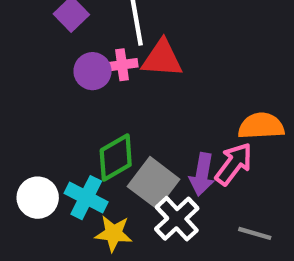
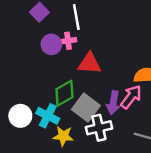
red triangle: (162, 58) -> (89, 63), moved
white cross: (177, 219) -> (99, 128), turned 30

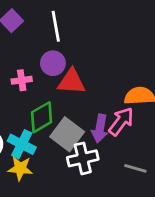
pink cross: (68, 41) -> (22, 80), moved
purple circle: (51, 44) -> (53, 63), moved
yellow star: (63, 136) -> (20, 168), moved

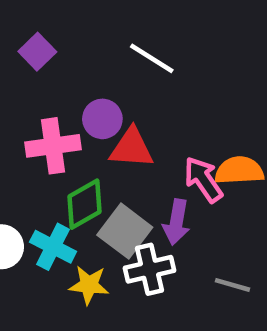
white line: (56, 26) -> (152, 58), moved, turned -48
pink cross: (22, 80) -> (53, 146), size x1.6
pink arrow: (121, 121) -> (203, 179), moved, turned -72
yellow star: (20, 168) -> (89, 285), moved

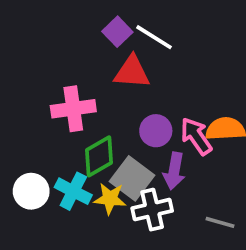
purple square: (37, 52) -> (117, 32), moved
purple circle: (102, 119) -> (156, 131), moved
red triangle: (132, 148) -> (132, 72), moved
yellow star: (89, 285) -> (110, 199), moved

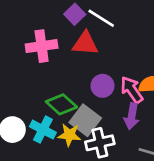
pink cross: (73, 109) -> (42, 46), moved
green diamond: (99, 156) -> (61, 104), turned 72
purple arrow: (174, 171) -> (132, 116), moved

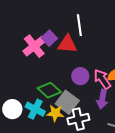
purple square: (75, 14) -> (49, 38), moved
white line: (101, 18) -> (79, 25), turned 50
pink cross: (42, 46) -> (34, 46), turned -30

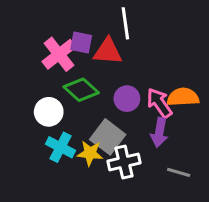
purple square: (49, 38) -> (81, 42), turned -35
green diamond: (49, 90) -> (81, 90), moved
white circle: (12, 109) -> (49, 112), moved

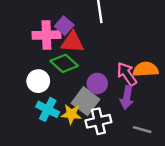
purple square: (81, 42) -> (64, 26), turned 30
red triangle: (108, 51) -> (72, 42), moved
pink cross: (59, 54) -> (46, 35), turned 36
purple circle: (127, 99) -> (97, 83), moved

